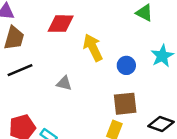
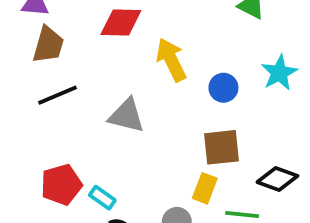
gray triangle: (64, 83) -> (127, 116), size x1.5

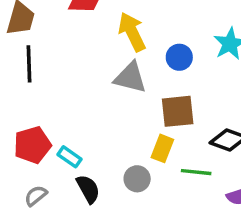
black line: (58, 95) -> (29, 64), turned -69
gray triangle: (127, 116) -> (130, 77), moved

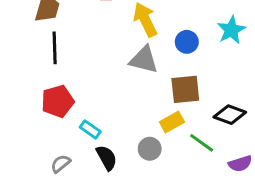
red pentagon: (32, 145) -> (58, 101), moved
yellow rectangle: (162, 148) -> (172, 122), turned 40
green line: (196, 172) -> (202, 143), turned 30

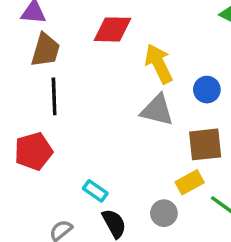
red pentagon: (58, 101) -> (33, 151), moved

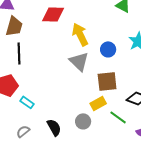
gray triangle: (157, 110) -> (79, 61), turned 30
cyan rectangle: (95, 191) -> (27, 102), moved

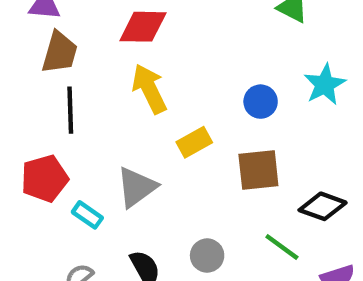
yellow arrow: (80, 34) -> (149, 89), moved
gray triangle: (79, 61) -> (137, 187), moved, turned 40
yellow rectangle: (98, 103) -> (194, 142), moved

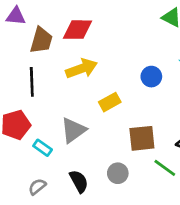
brown trapezoid: (60, 52) -> (41, 40), moved
yellow arrow: (149, 89) -> (82, 68), turned 96
brown square: (258, 170) -> (142, 138), moved

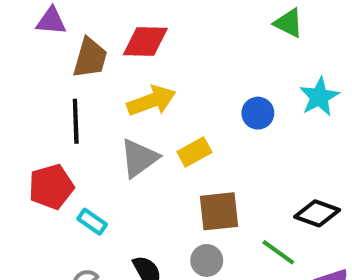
gray triangle: (73, 130) -> (139, 158), moved
brown square: (142, 138) -> (219, 211), moved

